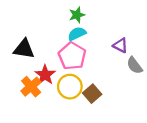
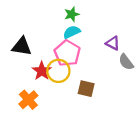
orange cross: (31, 87) -> (28, 100), moved
yellow circle: (70, 87) -> (58, 71), moved
brown square: (92, 94) -> (86, 89), turned -35

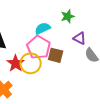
green star: (72, 14) -> (68, 16), moved
brown square: (86, 89) -> (56, 55), moved

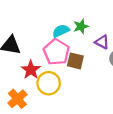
green star: (68, 16) -> (81, 26), moved
yellow circle: (31, 63) -> (49, 83), moved

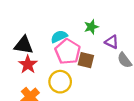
cyan semicircle: (61, 31) -> (59, 37), moved
red star: (31, 70) -> (28, 64), moved

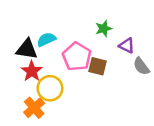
cyan semicircle: (59, 37) -> (46, 39), moved
yellow circle: (60, 82) -> (50, 88), moved

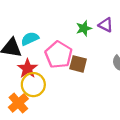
purple triangle: (127, 46) -> (106, 25), moved
red star: (32, 71) -> (28, 69), moved

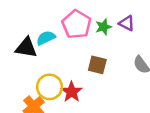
pink pentagon: (59, 55) -> (76, 24), moved
red star: (28, 69) -> (72, 92), moved

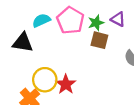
cyan semicircle: (46, 38) -> (41, 20), moved
brown square: (97, 65) -> (99, 40), moved

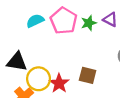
brown square: (99, 40) -> (88, 75), moved
black triangle: (23, 42) -> (17, 62), moved

